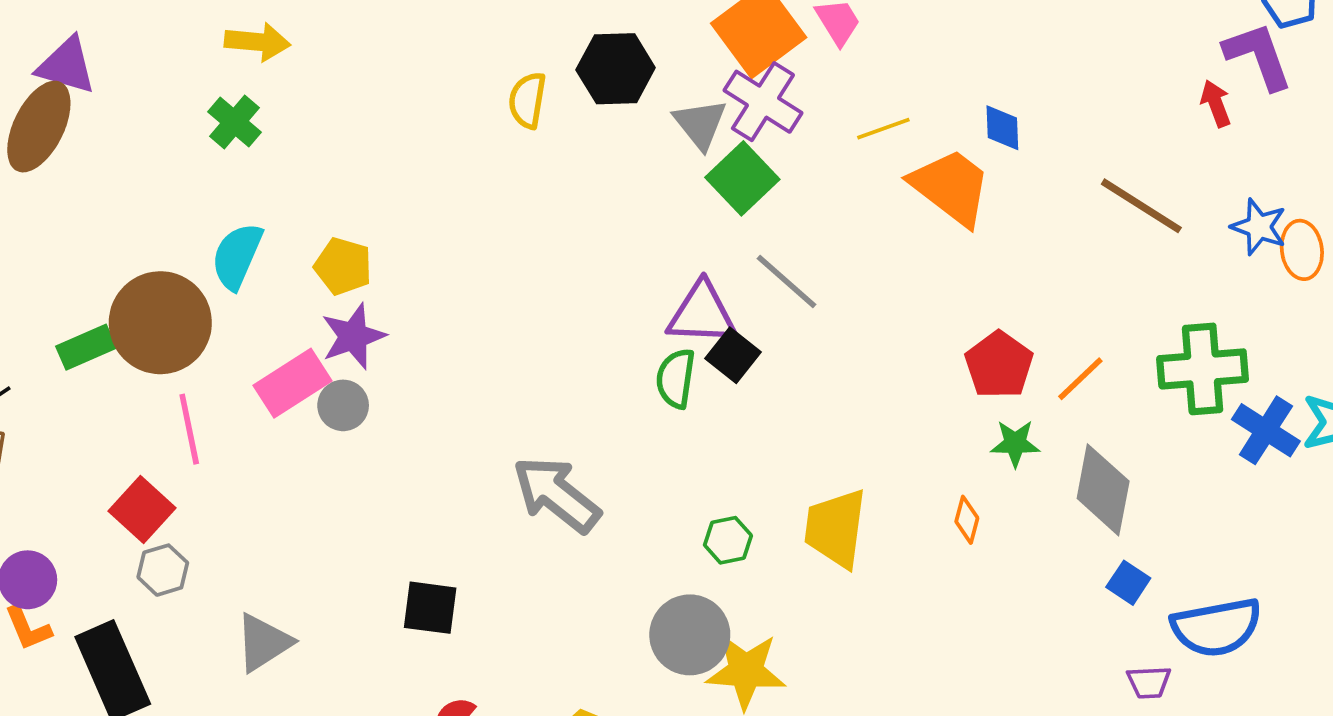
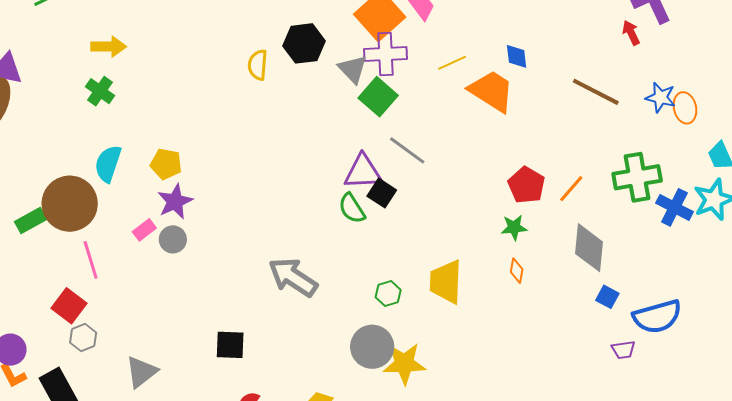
purple cross: (763, 102) -> (386, 54), turned -30
green semicircle: (676, 378) -> (352, 208), turned -36
pink rectangle: (293, 383) -> (144, 230), size x0.6
green star: (1015, 443) -> (514, 227), moved

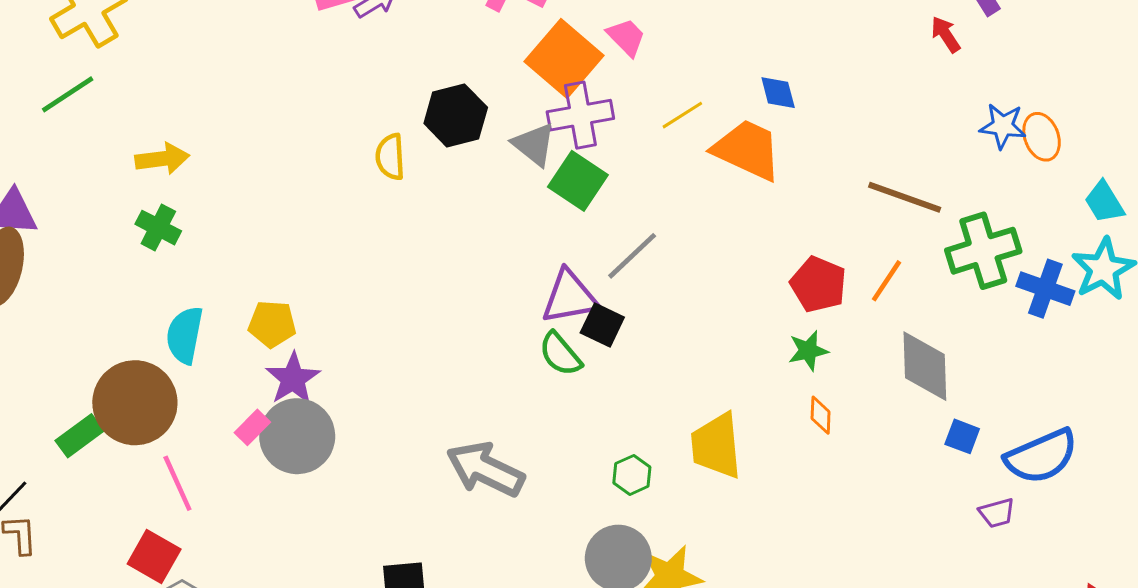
brown line: (596, 92) -> (905, 197), moved
gray line: (407, 150) -> (632, 256), turned -72
gray circle: (173, 239) -> (297, 436), size x1.8

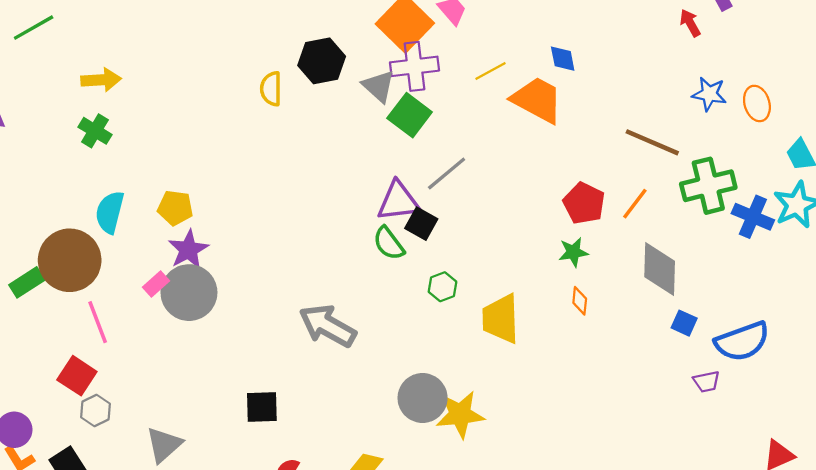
blue star: (1003, 126) -> (709, 94), moved
green hexagon: (632, 475) -> (442, 287), moved

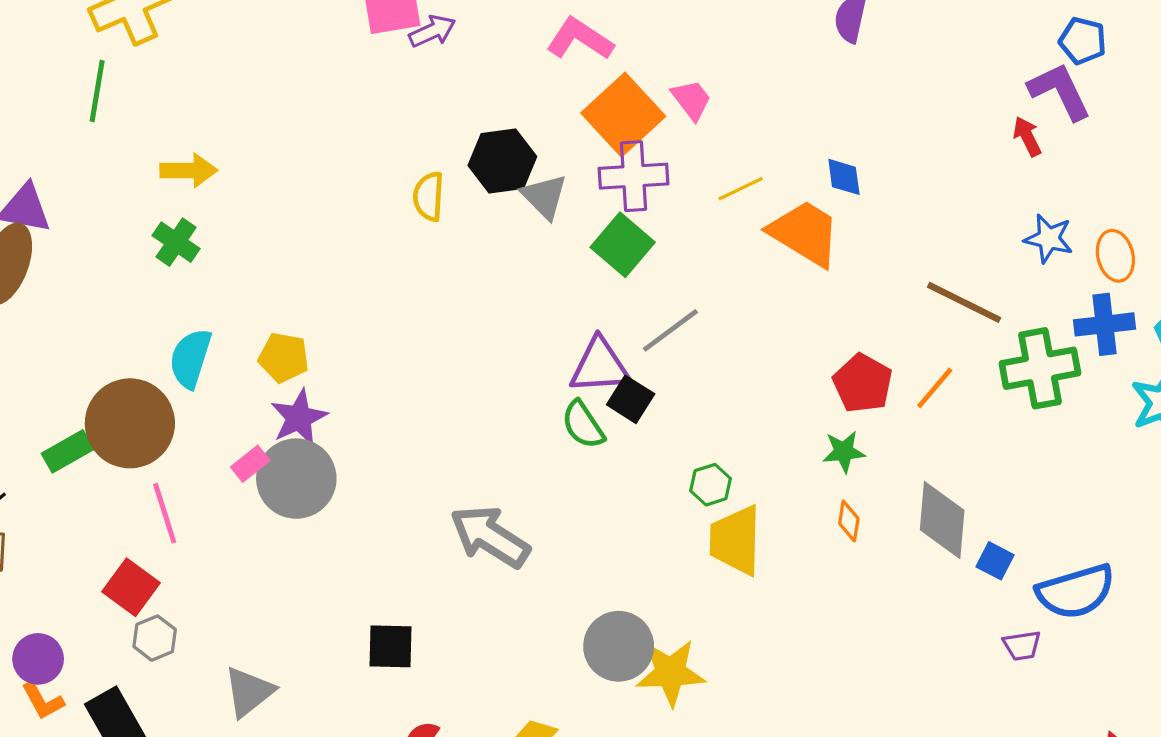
green line: (34, 28) -> (97, 91), turned -54
gray triangle: (379, 86) -> (544, 196), moved
blue cross: (753, 217) -> (1104, 324), moved, turned -33
gray diamond: (660, 269) -> (942, 520), moved
green hexagon: (442, 287) -> (711, 485), moved

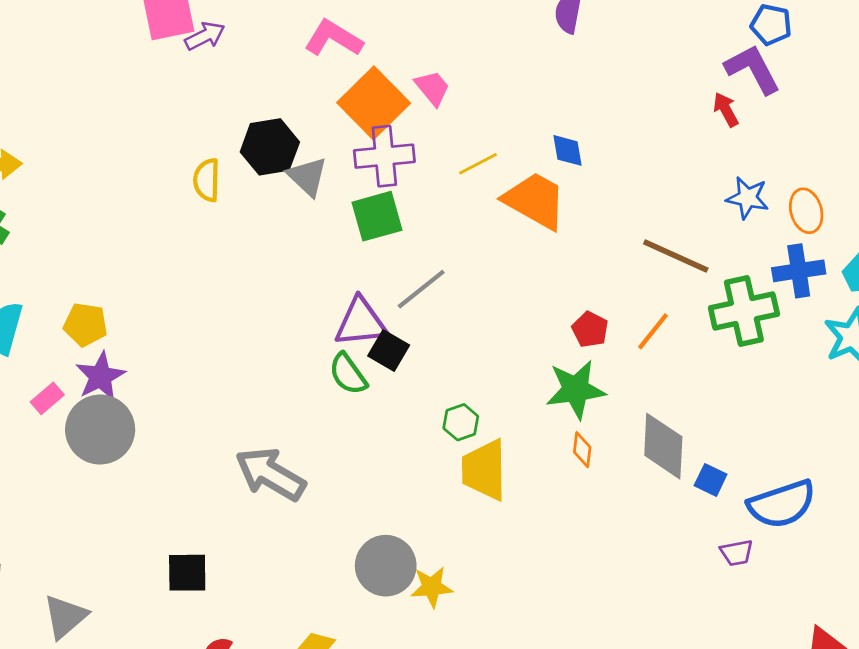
green square: (623, 245) -> (377, 216), turned 36
red pentagon: (863, 383) -> (590, 329), size x0.7
green star: (844, 452) -> (576, 389), size x1.6
pink rectangle: (250, 464) -> (47, 398), moved
yellow star: (671, 673) -> (432, 587), size x0.7

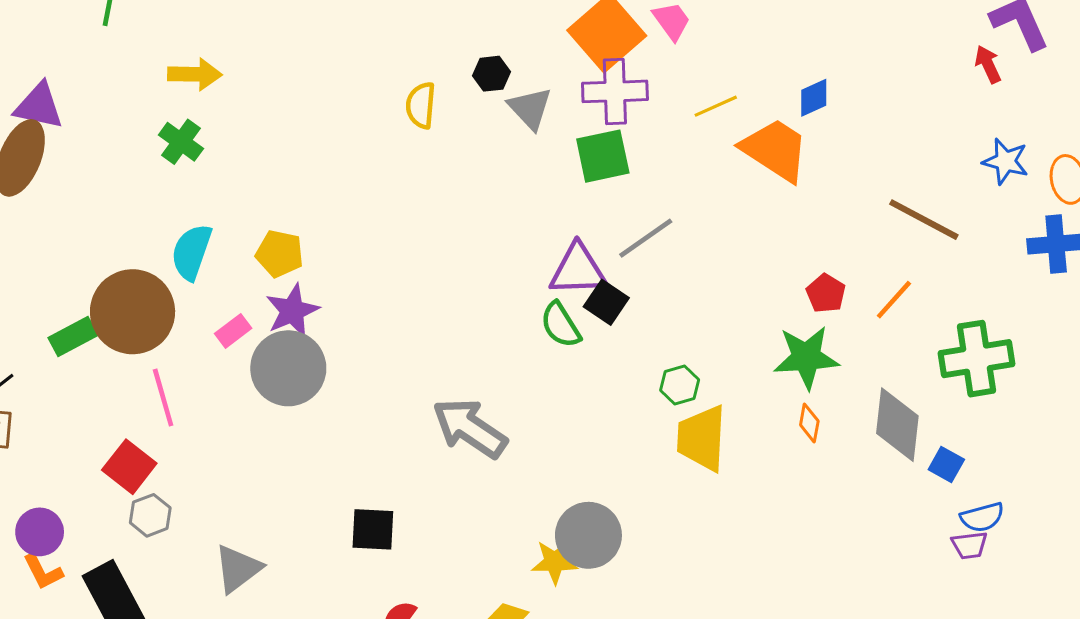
black hexagon: (270, 147) -> (491, 74), size x0.6
blue diamond: (568, 150) -> (814, 98), turned 72
green cross: (744, 311) -> (977, 359), moved
blue semicircle: (782, 504) -> (982, 517), moved, size x0.6
yellow star: (432, 587) -> (555, 562), moved

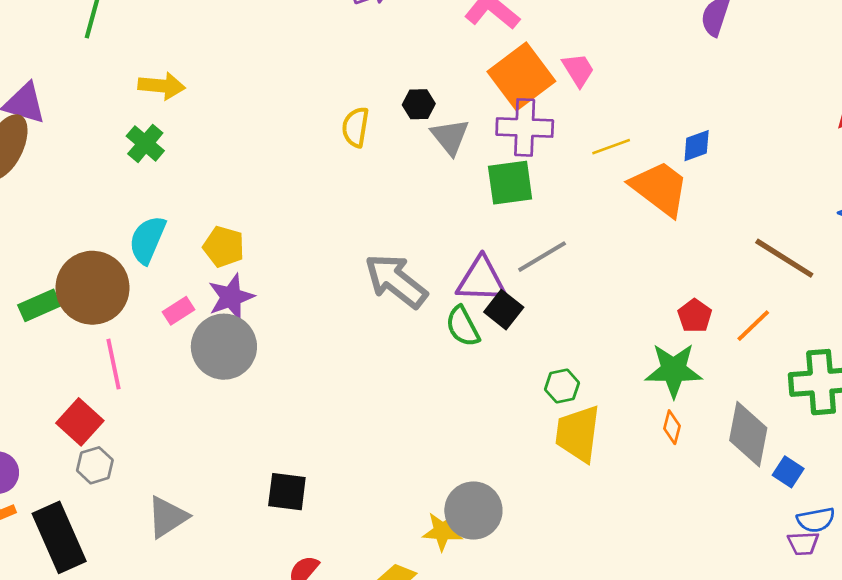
gray arrow: (470, 428) -> (396, 281), moved

